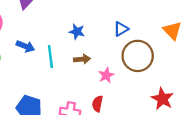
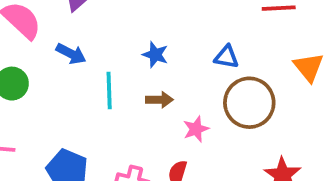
blue triangle: (121, 29) -> (226, 57), turned 35
blue arrow: (25, 46) -> (71, 54), moved

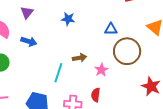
blue star: (155, 55) -> (68, 19), moved
cyan line: (109, 91) -> (58, 73), moved, turned 30

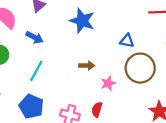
blue star: (68, 19) -> (82, 21), size x1.6
cyan line: (58, 73) -> (36, 71), moved

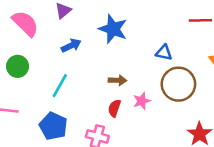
blue arrow: (35, 37) -> (71, 45), moved, turned -54
red semicircle: (97, 110) -> (114, 108), moved

